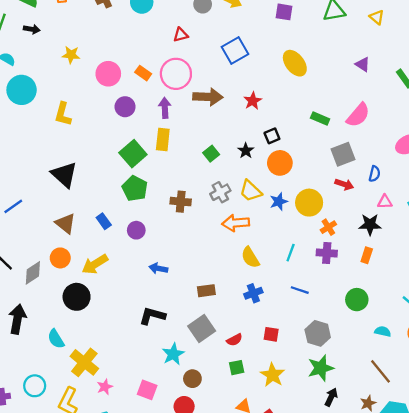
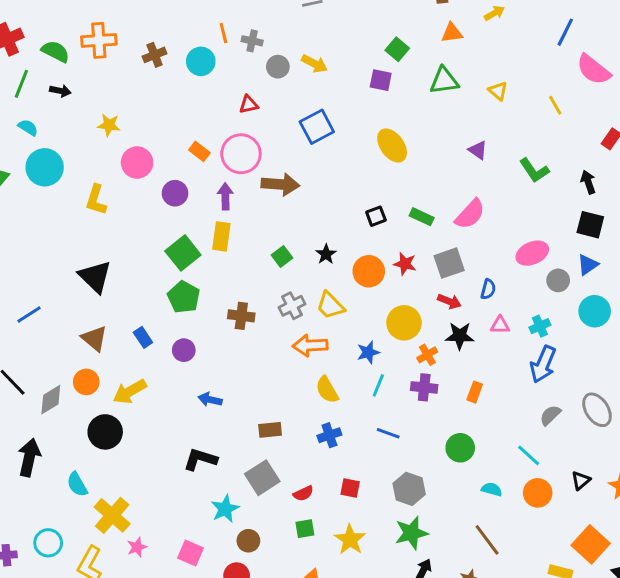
pink circle: (108, 74) -> (137, 162), moved
red star: (253, 101) -> (405, 264), moved, turned -30
black square: (272, 136) -> (376, 216), moved
blue star: (279, 202) -> (368, 352), moved
black star: (370, 224) -> (460, 336), moved

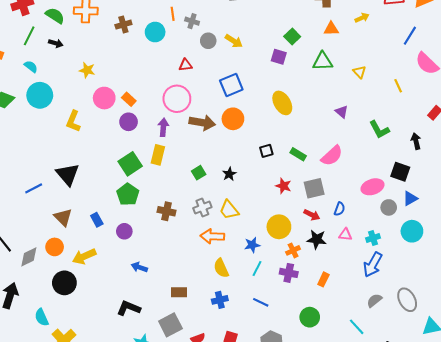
orange rectangle: (199, 151) -> (129, 99), moved
black square: (590, 225) -> (400, 172), moved
orange circle: (369, 271) -> (233, 119), moved
blue line: (29, 315) -> (34, 188), moved

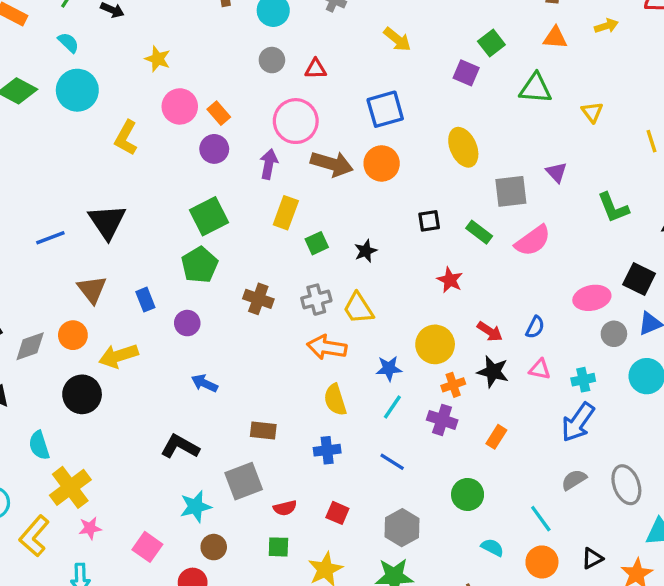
gray circle: (208, 41) -> (272, 60), moved
yellow rectangle: (158, 155) -> (286, 213), moved
gray square: (314, 188) -> (511, 191), moved

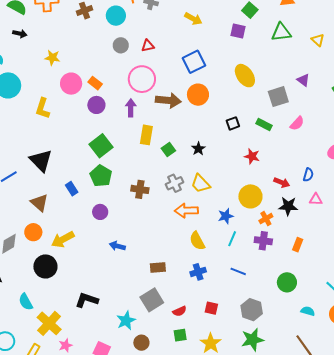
pink semicircle: (533, 241) -> (297, 123), size x0.7
blue rectangle: (145, 300) -> (72, 189), moved
black L-shape: (180, 447) -> (87, 300), moved

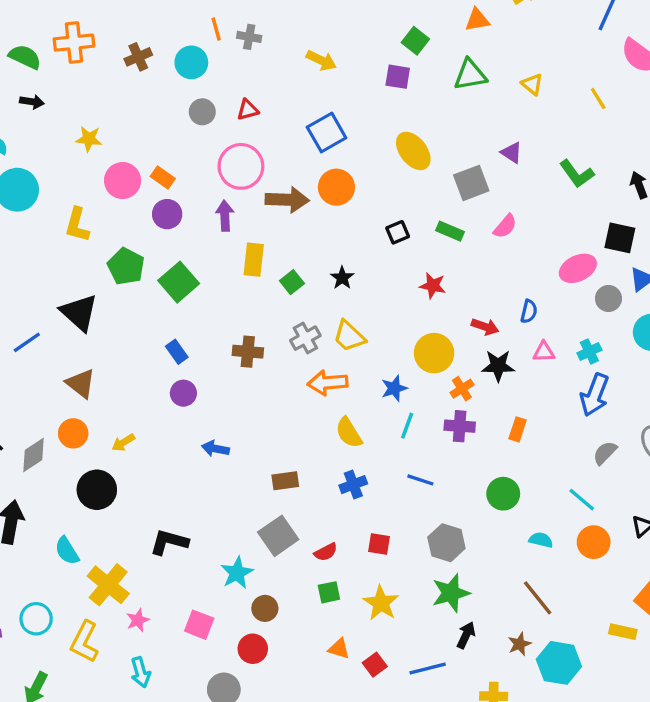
green pentagon: (101, 176) -> (126, 266), moved
blue rectangle: (72, 189) -> (177, 352), moved
yellow arrow: (63, 239) -> (123, 443), size x0.6

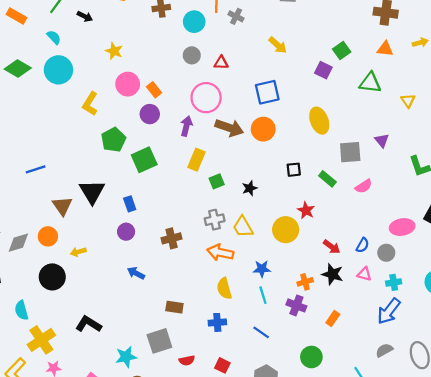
gray circle: (608, 298) -> (386, 253), moved
black triangle: (79, 313) -> (92, 192), moved
brown cross: (248, 352) -> (172, 238), moved, turned -36
yellow circle: (434, 353) -> (286, 230), moved
cyan line: (407, 426) -> (263, 295), turned -54

